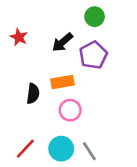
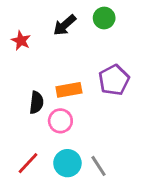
black arrow: (62, 42) -> (65, 25), moved
purple pentagon: (93, 55) -> (114, 80), moved
pink circle: (70, 110) -> (60, 121), moved

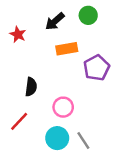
orange rectangle: (69, 90) -> (67, 49), moved
pink circle: (60, 121) -> (63, 107), moved
red line: (28, 163) -> (19, 121), moved

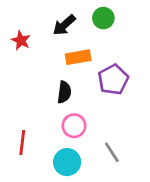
black semicircle: (31, 87) -> (64, 92), moved
red line: (19, 121) -> (22, 143), turned -36
gray line: (83, 140) -> (112, 152), moved

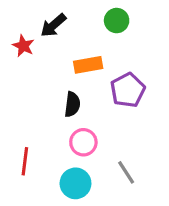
black arrow: (64, 25) -> (53, 25), moved

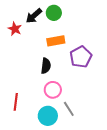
green circle: (117, 21) -> (54, 13), moved
gray line: (126, 172) -> (69, 109), moved

